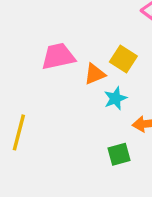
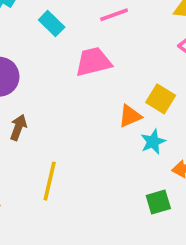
pink trapezoid: (58, 56) -> (93, 62), moved

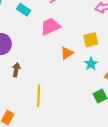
yellow square: (161, 99) -> (91, 40), turned -35
orange triangle: (130, 116) -> (67, 53), moved

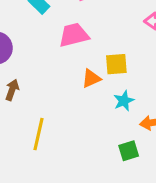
yellow square: (91, 40) -> (116, 64), moved

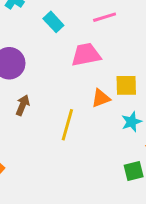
yellow line: (38, 134) -> (67, 125), moved

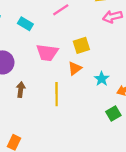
pink trapezoid: (86, 55) -> (47, 53), moved, turned -145
yellow square: (126, 85) -> (81, 45), moved

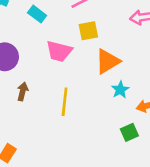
yellow square: (81, 45) -> (88, 31), moved
orange triangle: (75, 68) -> (108, 61), moved, size x1.5

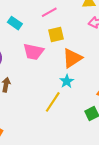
cyan star: (120, 90) -> (67, 81), moved
yellow line: (65, 102) -> (53, 102), moved, turned 30

